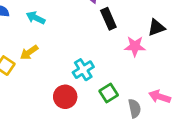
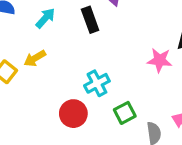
cyan arrow: (36, 18) -> (45, 18), turned 102
black rectangle: (108, 19) -> (90, 20), moved

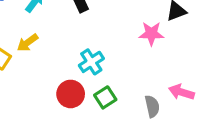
green square: (125, 113) -> (105, 97), moved

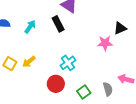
yellow arrow: (28, 43) -> (29, 62), moved
green square: (105, 97) -> (84, 92), moved

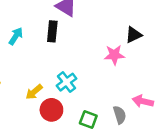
black rectangle: (58, 24) -> (52, 31), turned 35
yellow arrow: (29, 62) -> (34, 92), moved
green square: (84, 92) -> (88, 120), turned -32

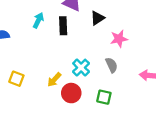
black triangle: (134, 35) -> (97, 18), moved
cyan arrow: (16, 36) -> (38, 20), moved
gray semicircle: (120, 115) -> (112, 65), moved

